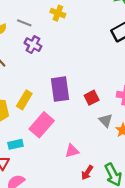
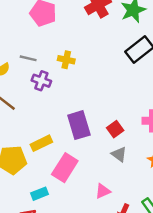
yellow cross: (58, 13) -> (66, 60), moved
yellow rectangle: (24, 100) -> (41, 143), turned 42
gray triangle: (106, 120) -> (119, 154), moved

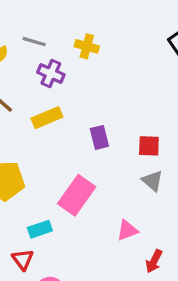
purple rectangle: (79, 125) -> (99, 137), size x0.6
red square: (115, 129) -> (149, 146), turned 35
yellow rectangle: (41, 143) -> (47, 118), moved

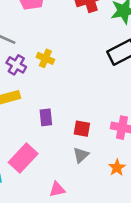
yellow cross: (87, 46) -> (45, 58), moved
gray triangle: (152, 181) -> (81, 155), turned 30

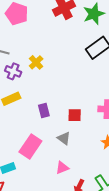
yellow cross: (45, 58) -> (36, 62), turned 32
gray triangle: (81, 155) -> (64, 138), moved, turned -32

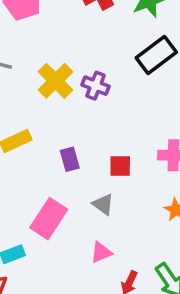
yellow cross: (36, 62) -> (55, 81), size x1.5
purple cross: (13, 71) -> (95, 86), moved

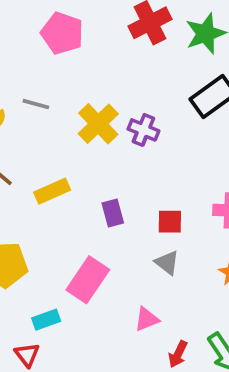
gray triangle: (103, 204) -> (167, 263), moved

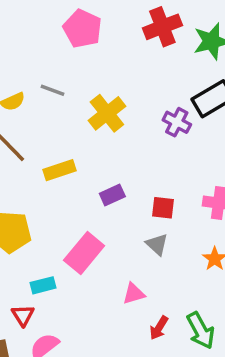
purple cross: (143, 130) -> (177, 122), moved
purple rectangle: (113, 213) -> (112, 195), turned 75

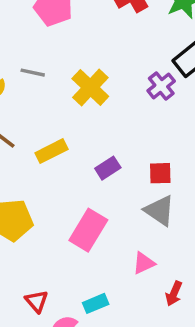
purple cross: (177, 122) -> (161, 86), turned 32
gray triangle: (157, 244) -> (160, 211), size x1.4
cyan rectangle: (43, 285) -> (96, 303), moved

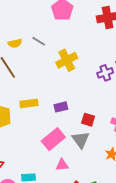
yellow rectangle: (52, 151) -> (29, 103), moved
pink rectangle: (88, 230) -> (53, 139), moved

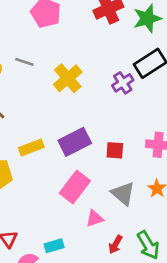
purple rectangle: (61, 107) -> (75, 142), size x1.6
gray triangle: (81, 140) -> (123, 193), moved

